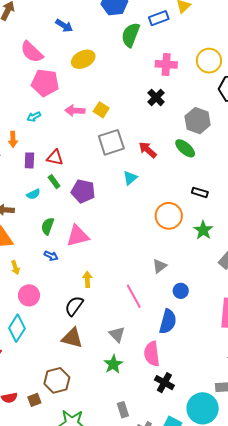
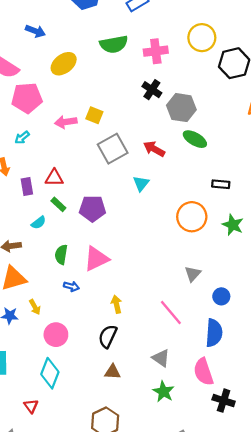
green semicircle: (131, 35) -> (114, 44), moved, turned -110
gray hexagon: (198, 121) -> (181, 108), moved
brown triangle: (72, 338) -> (113, 372), size x0.7

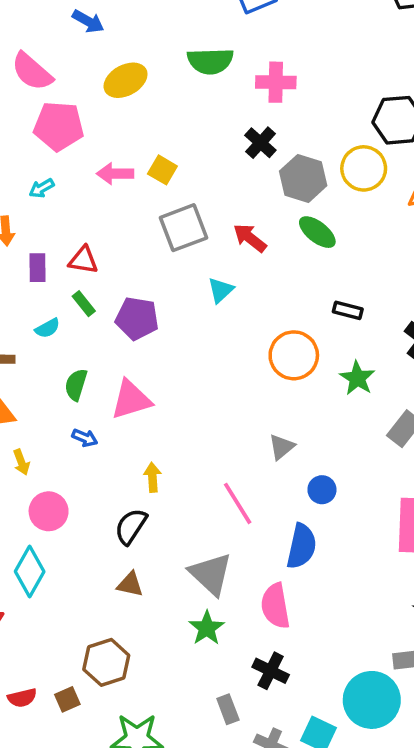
yellow circle: (202, 38) -> (364, 168), moved
gray triangle: (161, 358) -> (211, 574), size x1.5
black cross: (224, 401) -> (271, 671), moved

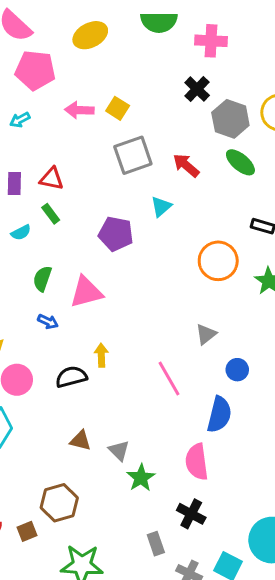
purple pentagon: (137, 318) -> (116, 234), moved
black semicircle: (131, 526) -> (71, 377), moved, turned 40
gray triangle: (211, 574) -> (119, 451), moved, size x0.6

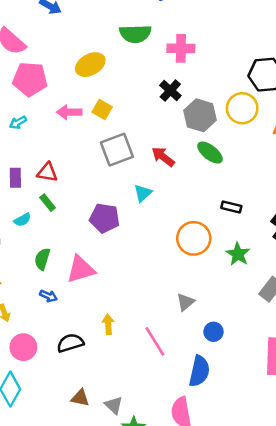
yellow ellipse: (90, 35) -> (90, 65), moved
yellow arrow: (101, 355) -> (108, 324), moved

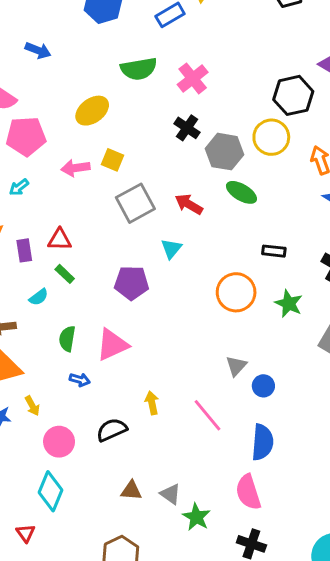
pink cross: (181, 48) -> (193, 78), turned -32
blue circle: (214, 332) -> (263, 386), moved

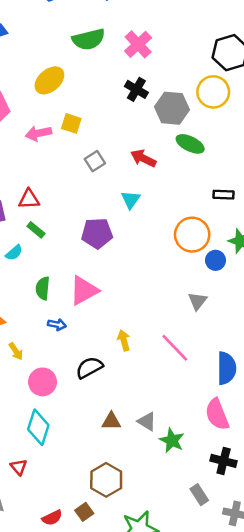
gray square: (135, 203) -> (95, 161), size x0.6
blue circle: (263, 386) -> (215, 260), moved

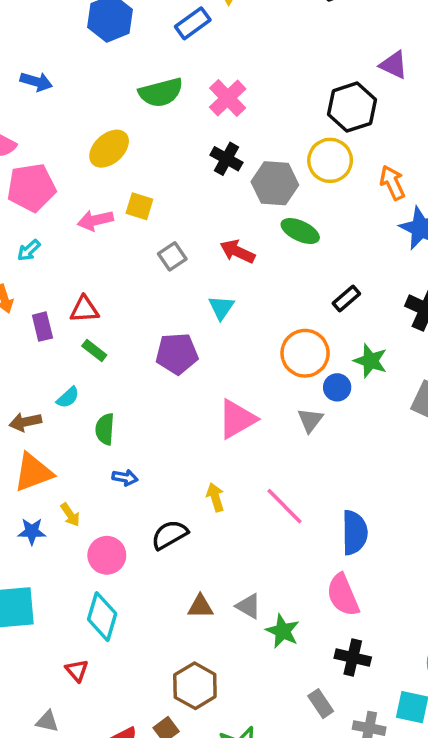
black rectangle: (224, 195) -> (346, 299), turned -42
cyan semicircle: (14, 253) -> (68, 397), moved
pink triangle: (84, 290) -> (237, 419), moved
gray triangle: (197, 301) -> (310, 420), moved

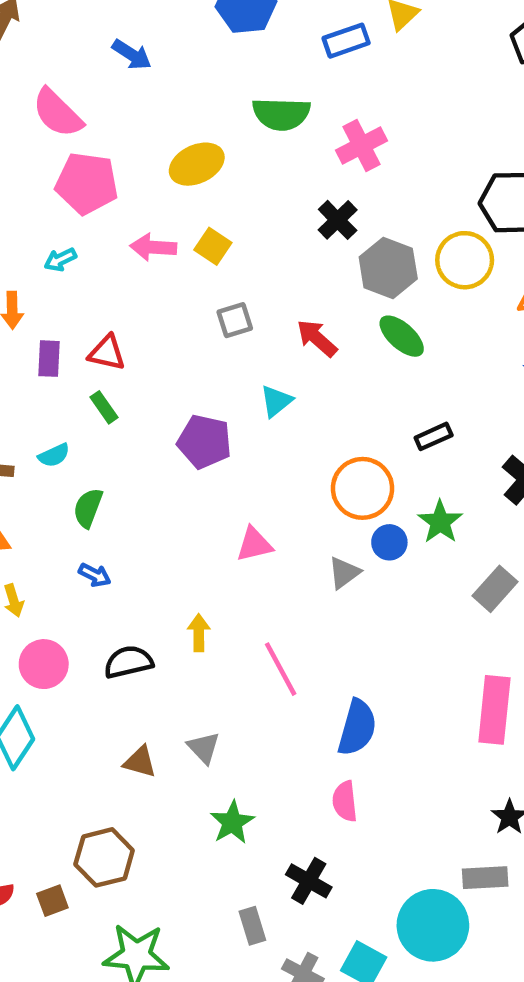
pink triangle: (237, 419) -> (254, 544), size x0.7
pink semicircle: (343, 595) -> (345, 801), moved, size x0.7
gray triangle: (248, 606) -> (204, 748), moved

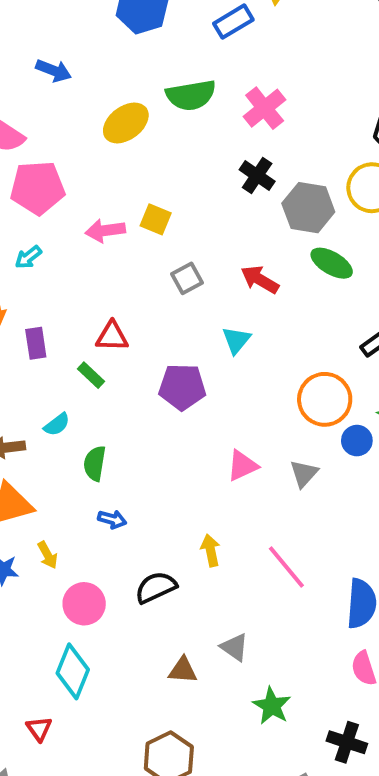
yellow ellipse: (197, 164) -> (126, 123), moved
red triangle: (107, 353) -> (112, 336), moved
gray triangle: (344, 573) -> (304, 473), moved

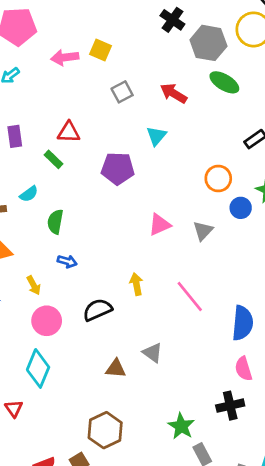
orange circle: (325, 399) -> (218, 178), size x0.7
yellow arrow: (48, 555) -> (34, 285), moved
green star: (272, 706) -> (181, 426), moved
black cross: (347, 742) -> (230, 406), moved, turned -32

